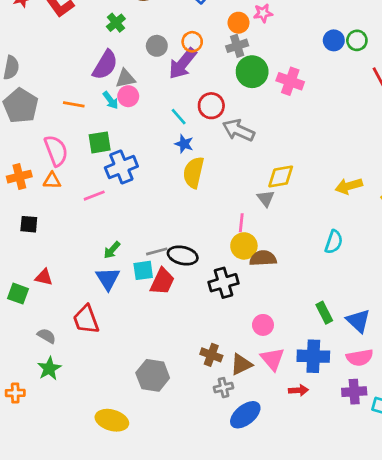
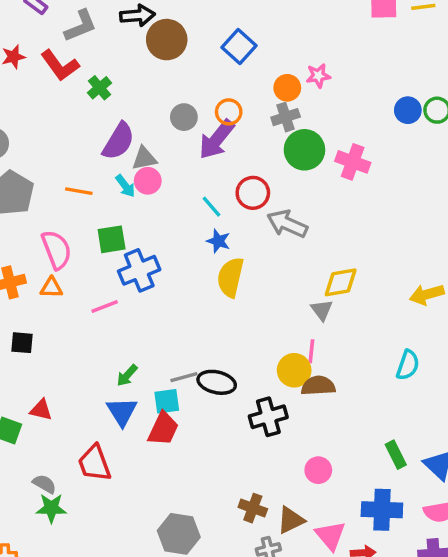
green cross: (116, 23) -> (100, 88), moved
pink line: (241, 223) -> (311, 351), moved
red trapezoid: (162, 281) -> (163, 429), moved
pink triangle: (273, 359) -> (330, 536), moved
green star: (49, 368) -> (51, 508), moved, turned 30

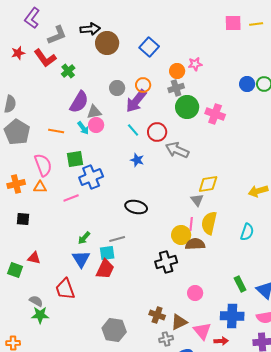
cyan line: (211, 207) -> (133, 130), moved
yellow semicircle: (230, 277) -> (209, 223), moved
black ellipse: (217, 382) -> (136, 207), moved

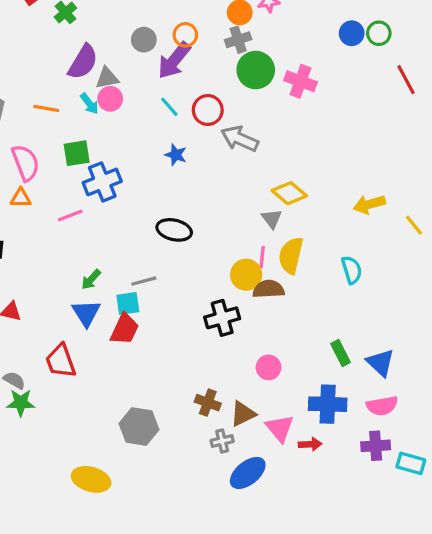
yellow diamond: (208, 184) -> (289, 193), turned 50
cyan semicircle: (247, 232) -> (352, 270), turned -36

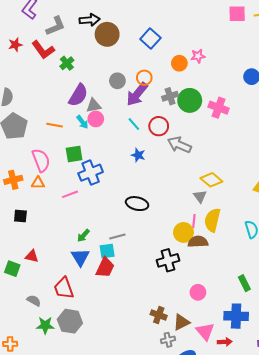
gray cross: (238, 40) -> (170, 96), moved
green star: (21, 403) -> (45, 325), moved
gray hexagon: (139, 427) -> (70, 321), moved

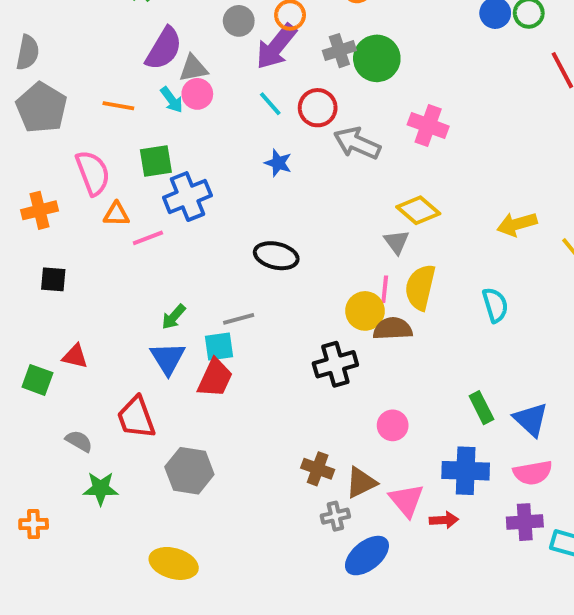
pink cross: (219, 108) -> (428, 125), moved
orange triangle: (38, 183) -> (116, 214), moved
gray hexagon: (70, 321) -> (189, 471), moved

